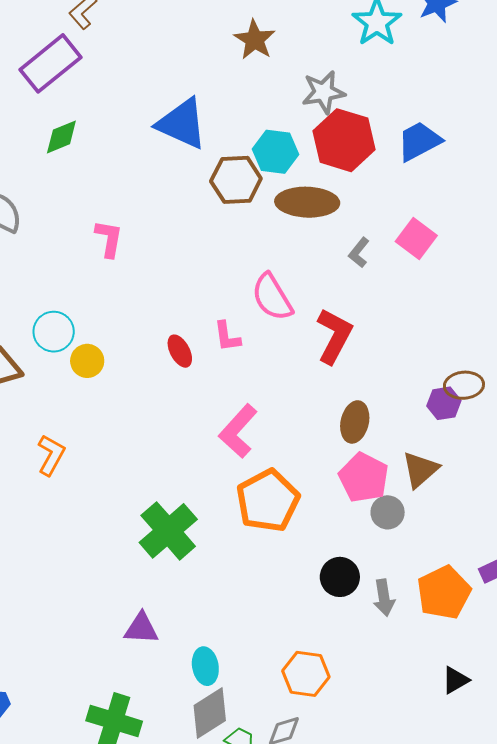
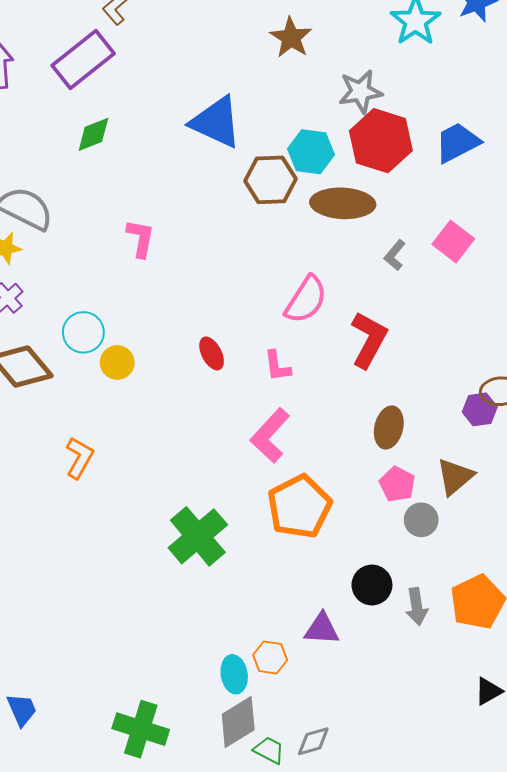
pink semicircle: (272, 297) -> (306, 300), turned -117
pink L-shape: (227, 337) -> (277, 366), moved
pink pentagon: (364, 478) -> (397, 484), size x0.7
purple triangle: (141, 628) -> (322, 629), moved
orange hexagon: (306, 674) -> (270, 658), moved, size x0.7

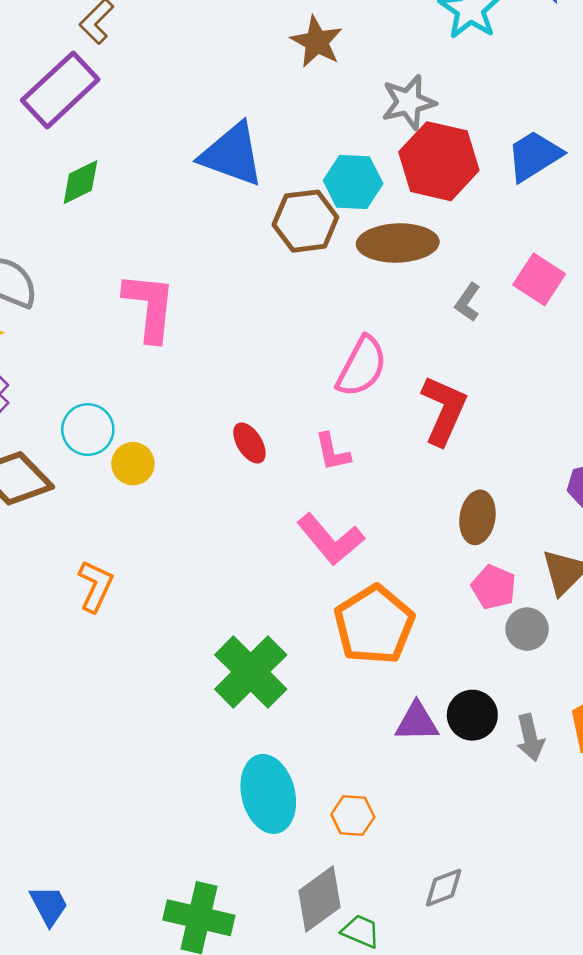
pink L-shape: (141, 238) -> (150, 307), size x1.5
pink L-shape: (270, 436) -> (330, 539), turned -78
purple triangle: (322, 629) -> (417, 722), moved
cyan ellipse: (234, 674) -> (268, 794), moved, size x1.6
gray diamond: (313, 741) -> (444, 888), moved

